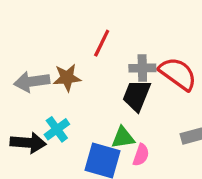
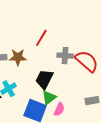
black trapezoid: (137, 95) -> (44, 79), moved
green triangle: (123, 138) -> (49, 98), turned -35

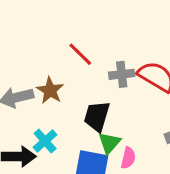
red line: (41, 38) -> (80, 54), turned -66
brown star: (18, 57) -> (50, 90), turned -30

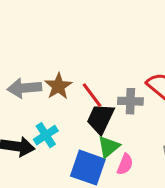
red line: (80, 54) -> (92, 95), moved
gray cross: (122, 74) -> (130, 101), moved

